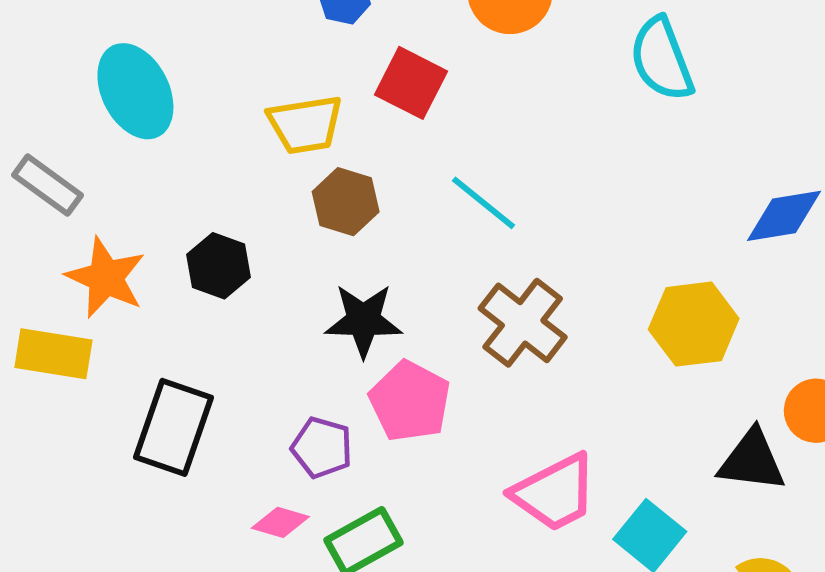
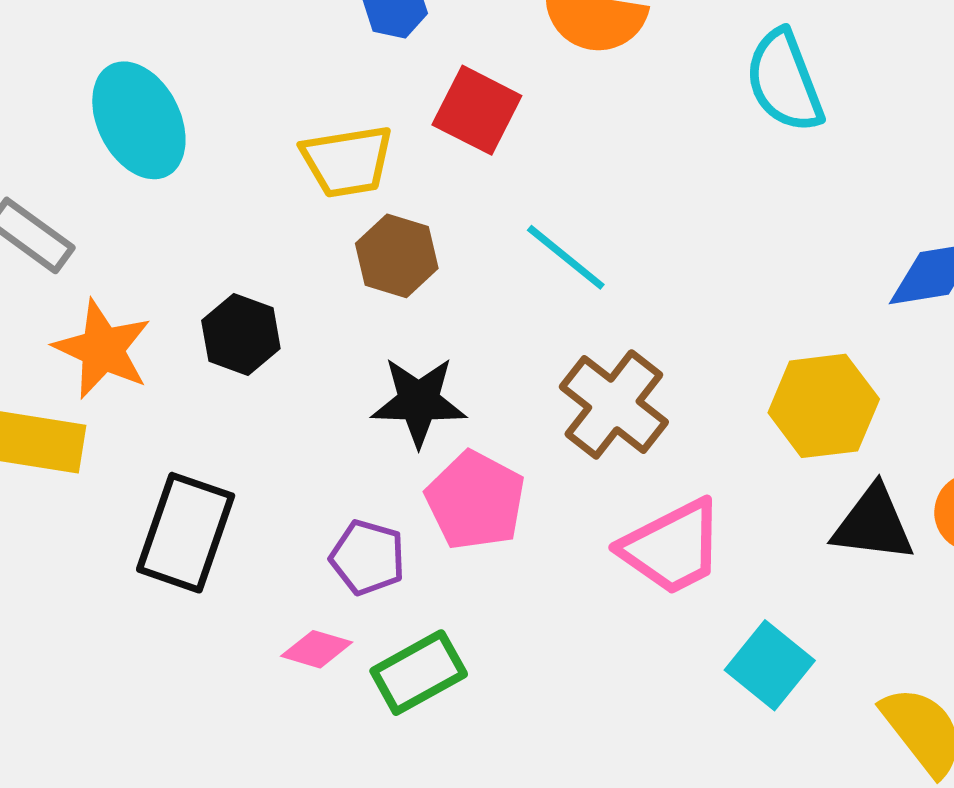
black triangle: (752, 461) -> (873, 524), moved
pink trapezoid: (555, 493) -> (672, 547), moved

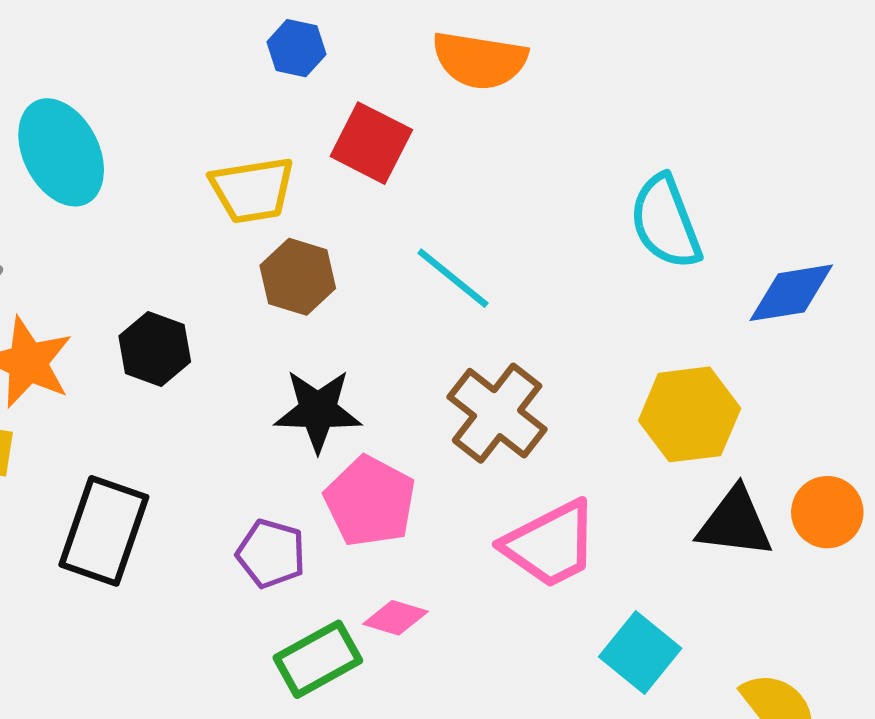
cyan semicircle: (784, 81) -> (666, 222), moved
pink diamond: (317, 649) -> (395, 618), moved

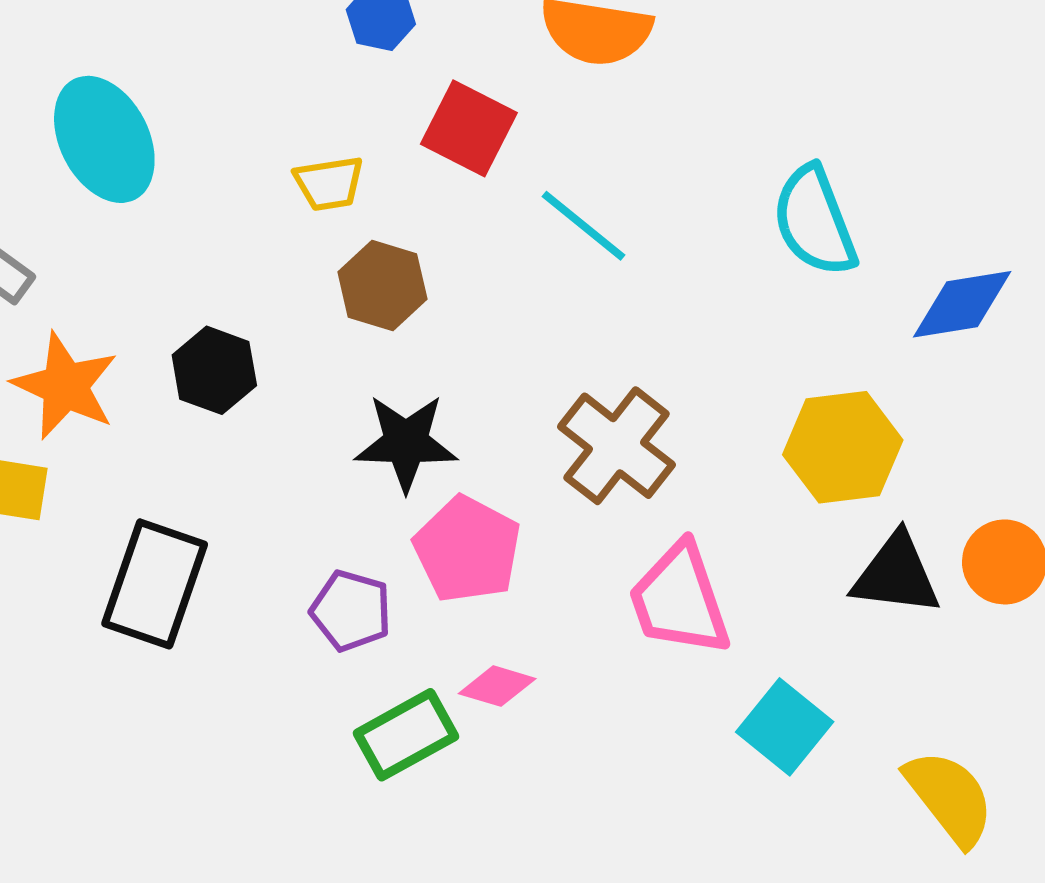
yellow trapezoid: (252, 190) -> (329, 183), size x0.7
cyan line: (453, 278) -> (584, 226), moved
pink trapezoid: (551, 544) -> (679, 600), turned 98

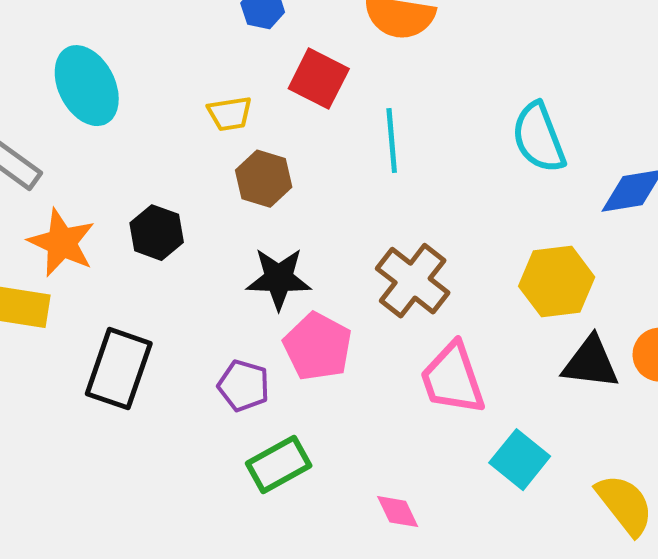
cyan line: (584, 226) -> (392, 141), turned 46
pink diamond: (497, 686) -> (398, 512), moved, turned 48

